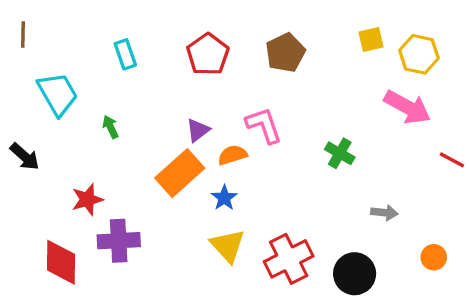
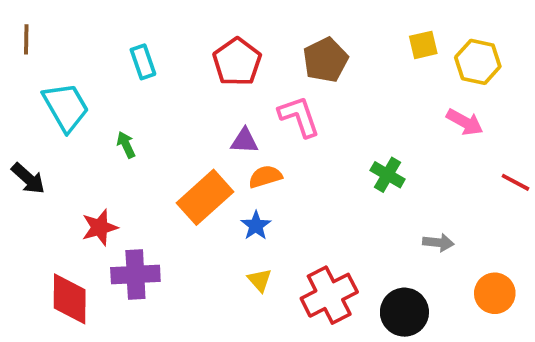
pink arrow: (407, 107) -> (465, 122), size x0.7
pink L-shape: (264, 125) -> (299, 116), moved
purple triangle: (198, 130) -> (245, 141), moved, turned 40
yellow triangle: (228, 246) -> (260, 280), size x0.6
orange circle: (434, 257) -> (495, 293), size x1.4

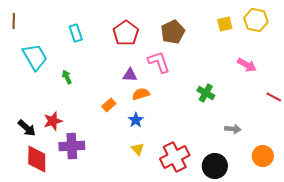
yellow hexagon: (478, 62) -> (256, 20), moved
black arrow: (28, 179) -> (27, 128), moved
orange rectangle: (205, 197) -> (109, 105), size x0.5

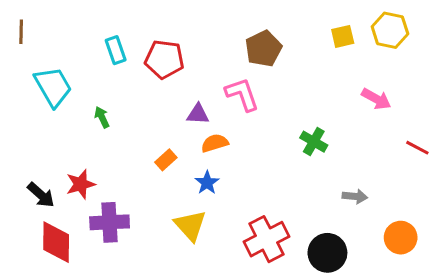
red pentagon: (126, 33) -> (164, 59), moved, turned -30
yellow triangle: (138, 149) -> (190, 225), moved, size x1.6

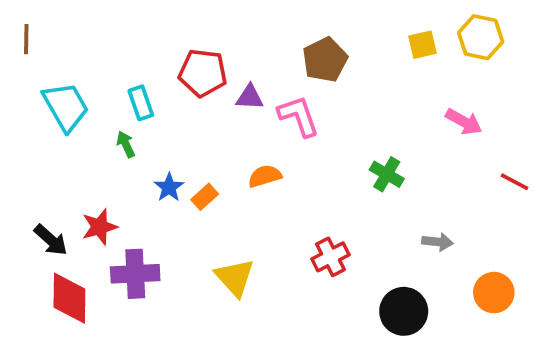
cyan rectangle: (116, 50) -> (141, 103), moved
purple triangle: (198, 114) -> (250, 97), moved
blue star: (207, 183) -> (169, 187), moved
red cross: (266, 239) -> (330, 257), moved, size x0.7

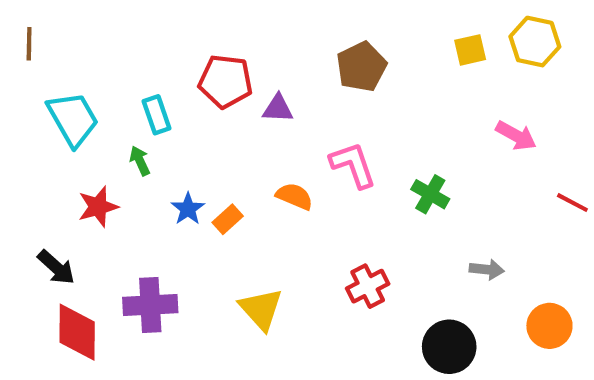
pink L-shape: (299, 116) -> (353, 165), moved
orange semicircle: (265, 176) -> (294, 196), turned 40
red star: (100, 227) -> (98, 207), moved

